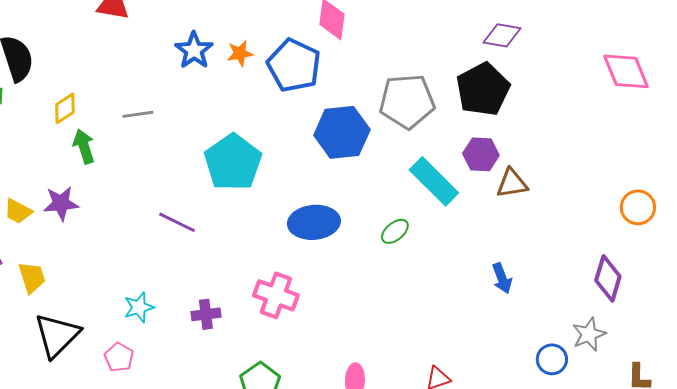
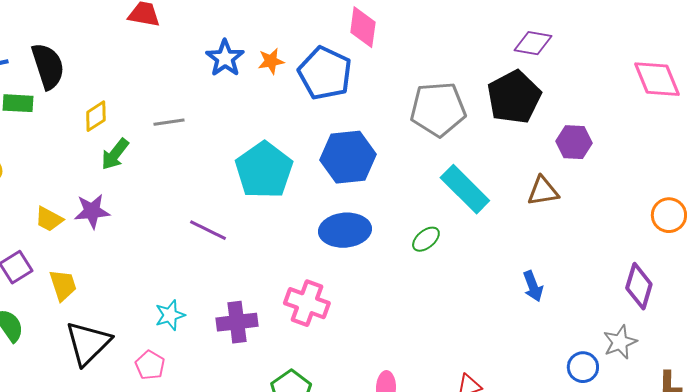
blue hexagon: (342, 132) -> (348, 157), moved
green arrow: (84, 146) -> (115, 154), turned -124
purple hexagon: (481, 154) -> (574, 142), moved
purple cross: (206, 314) -> (237, 322), size x1.4

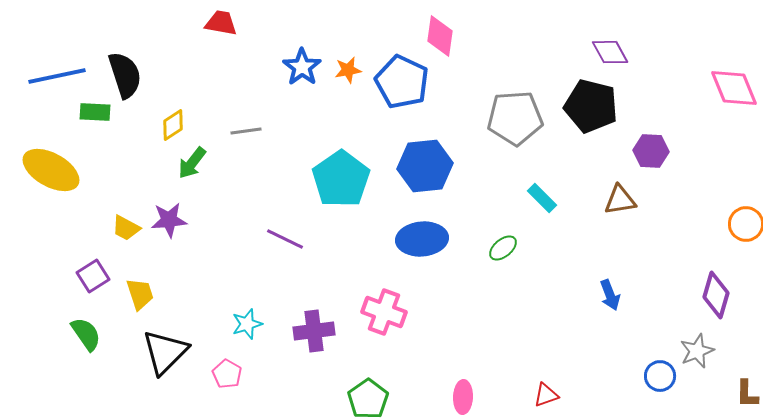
purple diamond: (533, 43) -> (610, 52), turned 51
black pentagon: (514, 97) -> (591, 106), turned -30
cyan rectangle: (465, 189) -> (542, 198), size x0.6

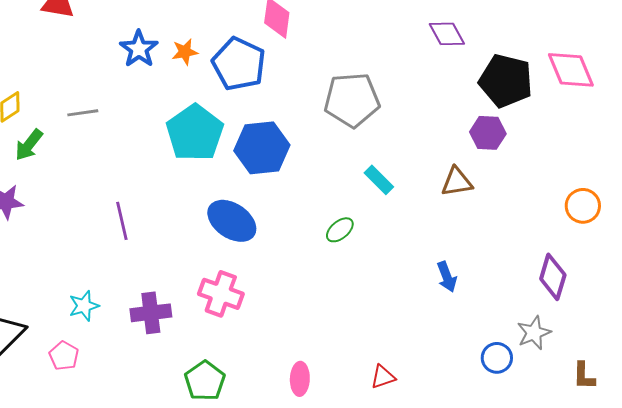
black pentagon: (591, 106) -> (506, 81), moved
cyan pentagon: (341, 179) -> (195, 133), moved
purple line: (285, 239) -> (122, 221), turned 51
blue ellipse: (422, 239) -> (232, 221), moved, turned 39

